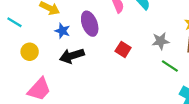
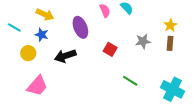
blue star: (62, 31) -> (42, 35), moved
green line: (170, 66) -> (130, 81), moved

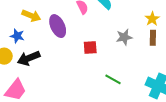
yellow arrow: (45, 15) -> (31, 16), moved
red square: (110, 49) -> (90, 48), turned -32
black arrow: (65, 56) -> (29, 58), moved

